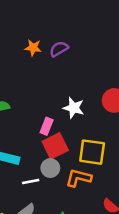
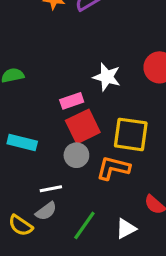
pink rectangle: (47, 126) -> (72, 101), turned 49
white line: (31, 182) -> (51, 189), moved

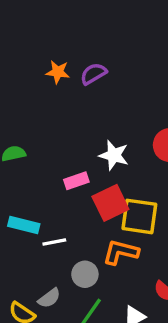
red square: (83, 126) -> (110, 203), moved
gray circle: (76, 155) -> (85, 274), moved
white line: (51, 189) -> (54, 242), moved

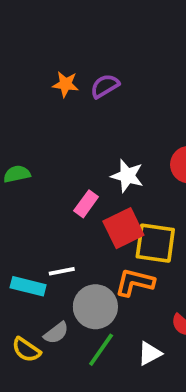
pink rectangle: (76, 181) -> (86, 204), turned -35
cyan rectangle: (24, 225) -> (28, 286), moved
gray circle: (85, 274) -> (95, 307), size x1.5

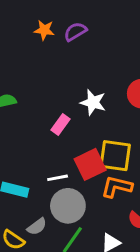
red square: (123, 228) -> (90, 164), moved
white line: (62, 271) -> (58, 178), moved
orange L-shape: (135, 282) -> (117, 187), moved

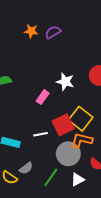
yellow square: (115, 156) -> (81, 119), turned 30
gray circle: (68, 206) -> (68, 154), moved

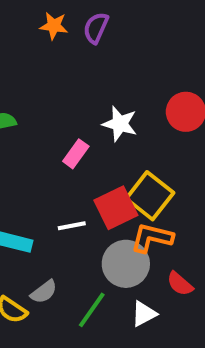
purple semicircle: (53, 32) -> (96, 28), turned -35

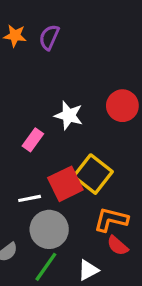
orange L-shape: (152, 238) -> (111, 220), moved
gray circle: (126, 264) -> (49, 229), moved

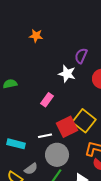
purple semicircle: (49, 37) -> (81, 56), moved
white star: (69, 115) -> (67, 74), moved

